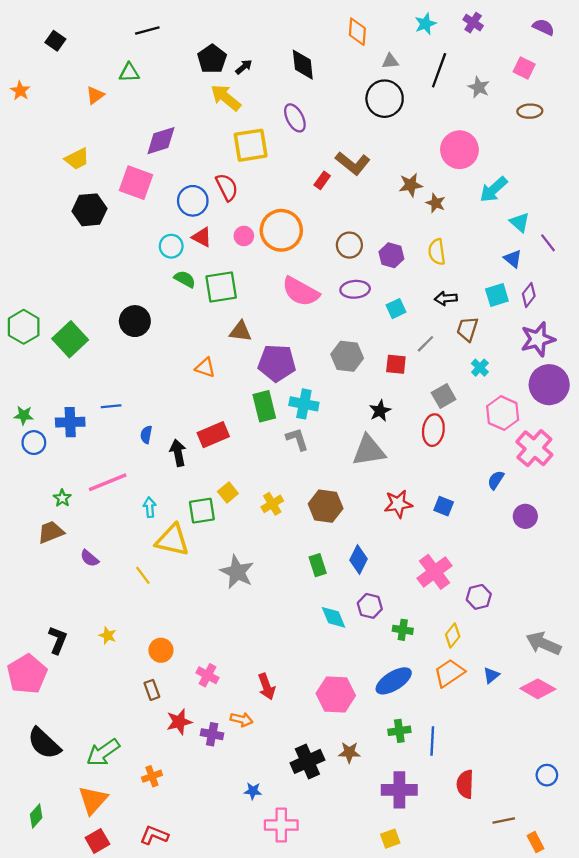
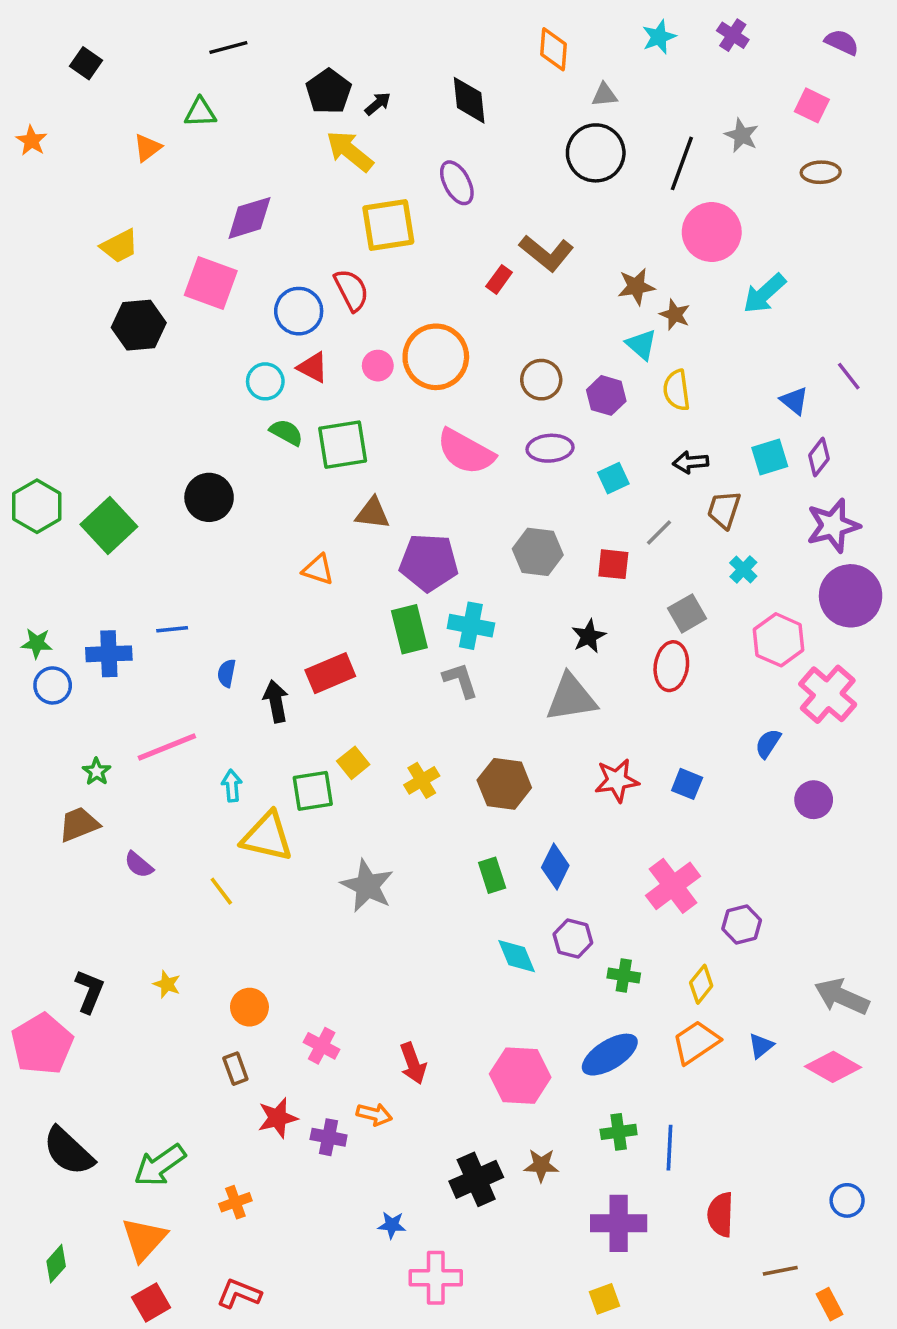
black line: (439, 70) -> (682, 163), moved
cyan triangle: (520, 222) -> (641, 344), moved

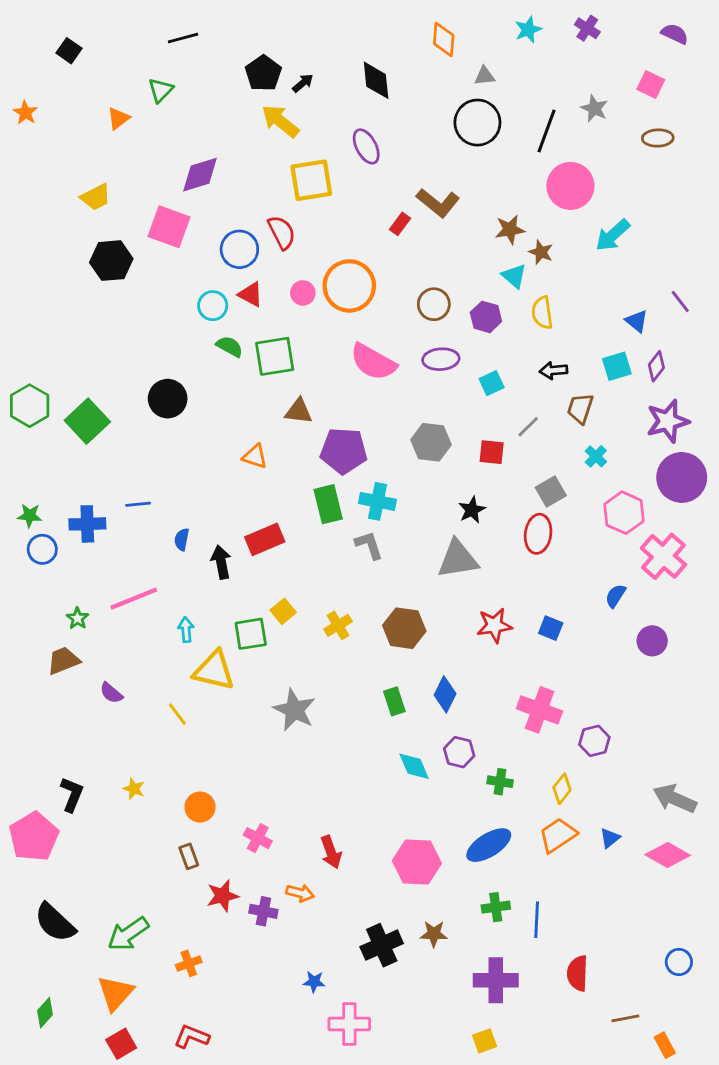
green triangle: (200, 112) -> (161, 90), turned -44
pink cross: (673, 886) -> (539, 710), turned -33

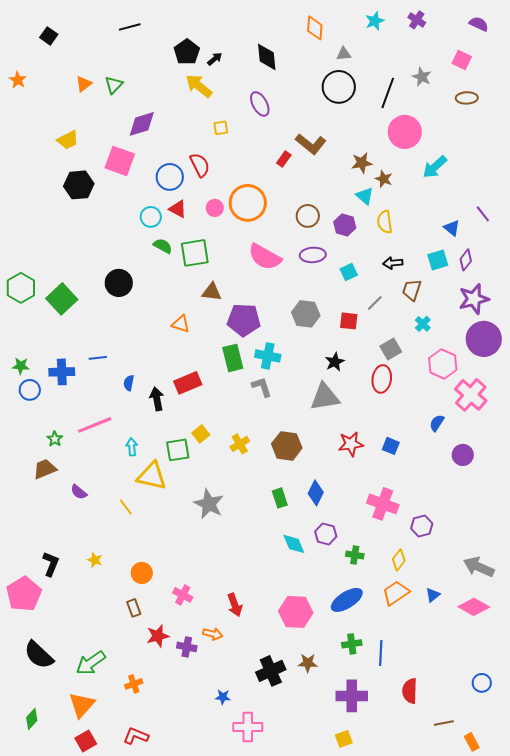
green triangle: (161, 90) -> (114, 85), moved
yellow square: (311, 180) -> (221, 128), size x0.5

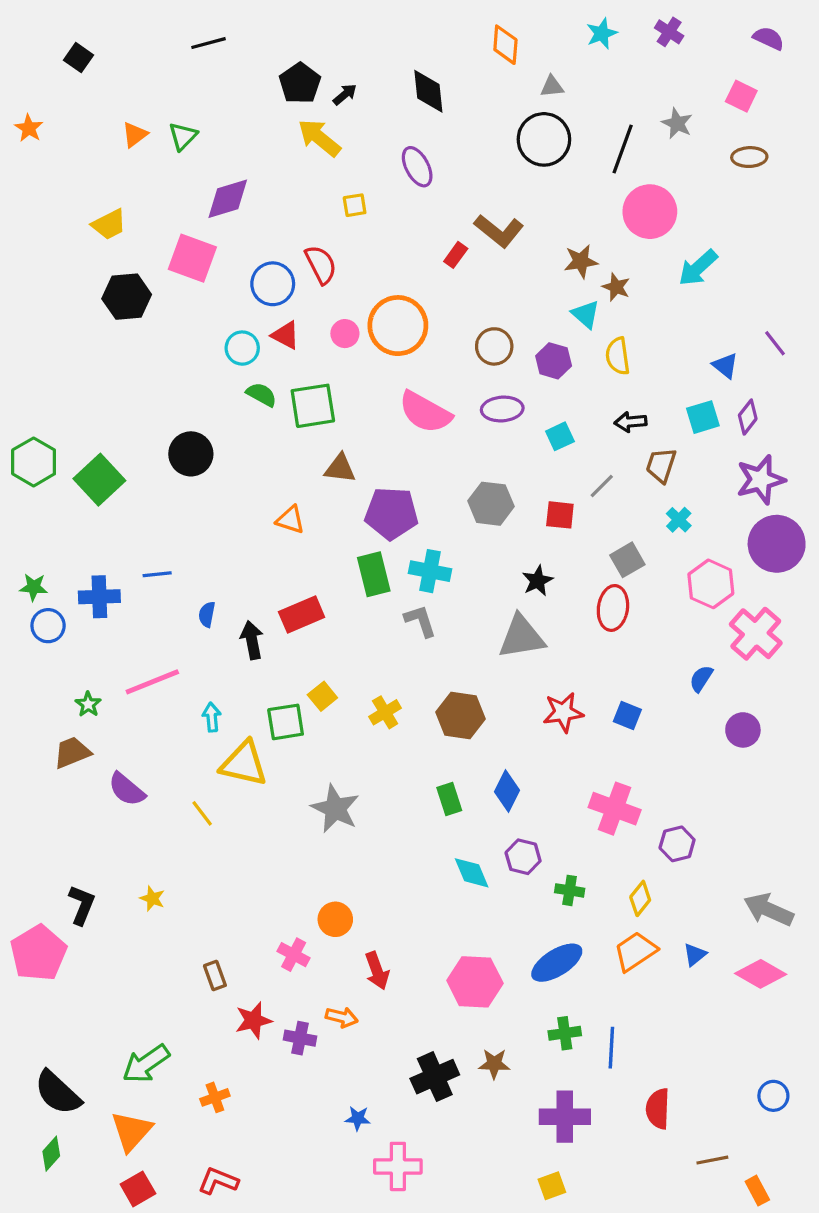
purple semicircle: (79, 492) -> (127, 789), size x1.4
orange circle: (142, 573) -> (335, 919), moved
black semicircle: (39, 655) -> (58, 1093), moved

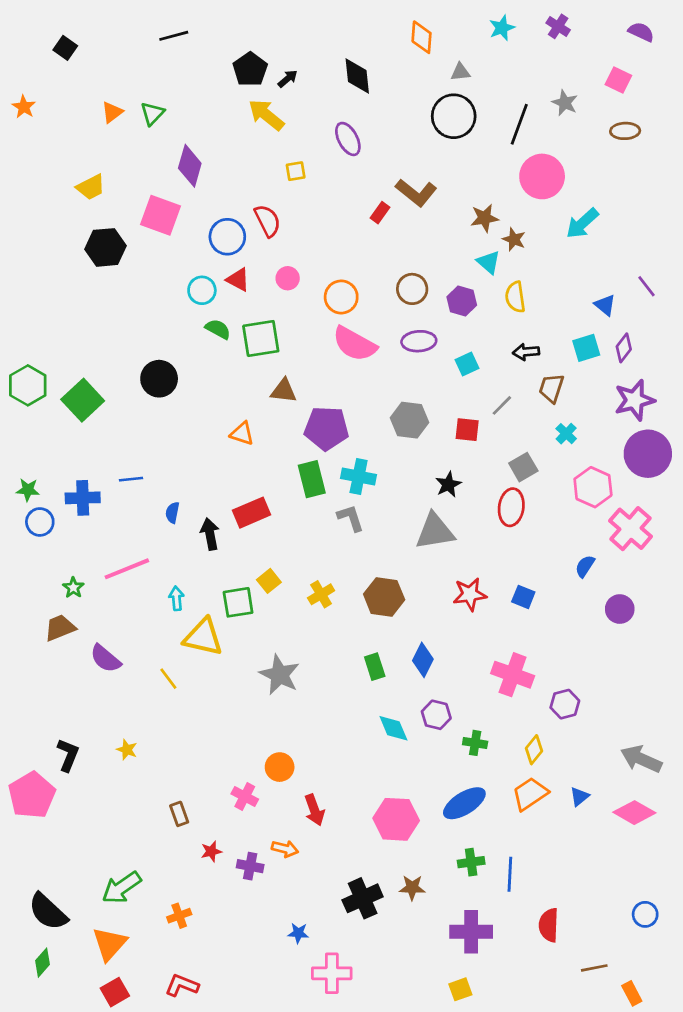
purple diamond: (228, 199) -> (190, 166), turned -57
orange circle: (398, 326) -> (341, 297), moved, size x0.7
red star: (253, 1020) -> (211, 851), size x0.7

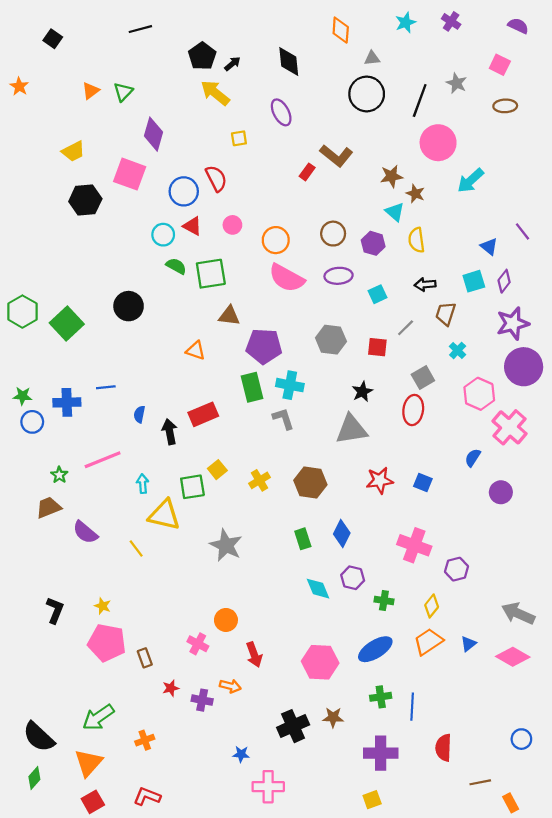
pink pentagon: (32, 795) -> (107, 643), moved, turned -30

